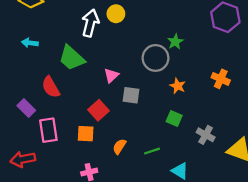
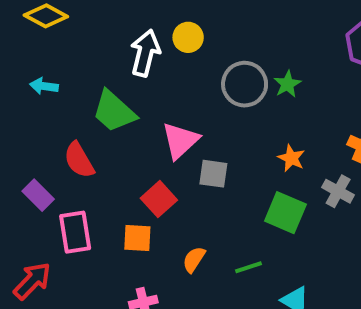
gray circle: (156, 58) -> (245, 84), moved
pink triangle: (111, 75) -> (180, 141), size x1.5
green square: (174, 119) -> (285, 213), size x1.5
gray cross: (206, 135) -> (338, 191), moved
red arrow: (23, 159) -> (32, 281), turned 145

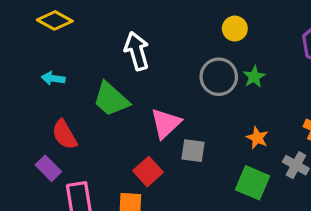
yellow circle: (188, 37) -> (235, 29), moved
white arrow: (145, 53) -> (137, 51), turned -30
red semicircle: (79, 160) -> (64, 135), moved

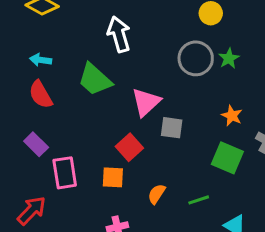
red semicircle: (64, 135) -> (41, 95), moved

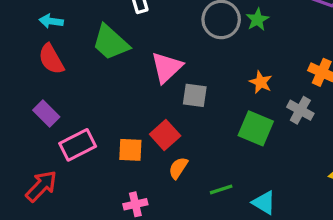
red square: (129, 147) -> (165, 135), moved
pink rectangle: (65, 173) -> (78, 145), turned 72
green line: (199, 200) -> (221, 189), moved

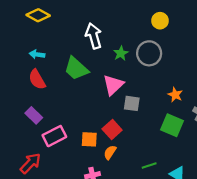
green star: (257, 20) -> (121, 53), moved
orange semicircle: (178, 168) -> (110, 152), moved

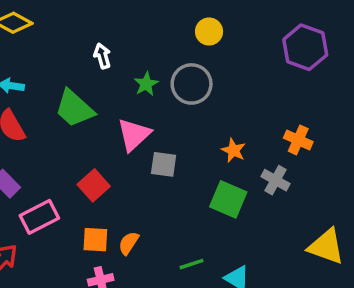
white arrow: (94, 36) -> (102, 56), size x0.6
red square: (112, 130) -> (94, 185), moved
orange square: (89, 139) -> (95, 240), moved

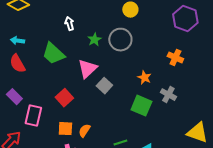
orange cross: (298, 140) -> (175, 58), moved
gray square: (164, 164) -> (104, 86), turned 35
pink rectangle: (39, 217) -> (33, 116), turned -50

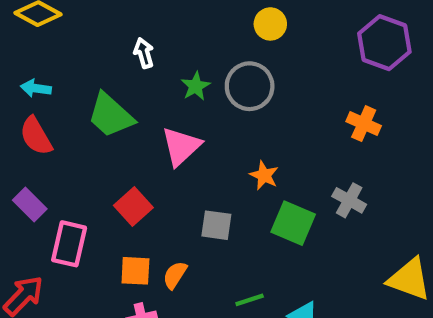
orange star: (144, 78) -> (264, 175), moved
gray square: (104, 86) -> (216, 225), moved, turned -35

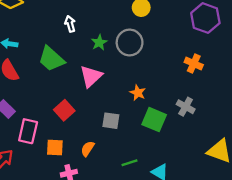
orange square: (135, 271) -> (55, 148), moved

